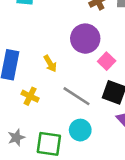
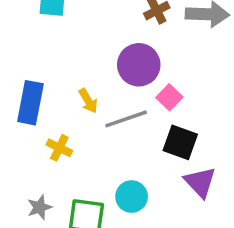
gray line: (76, 96) -> (126, 119), moved, turned -52

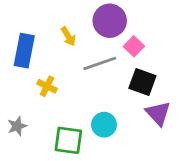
yellow arrow: (88, 101) -> (68, 36), moved
gray star: (39, 207) -> (17, 126), moved

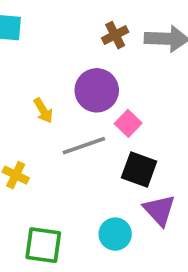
cyan circle: (104, 125) -> (115, 234), moved

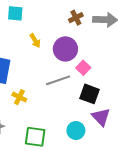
yellow arrow: (43, 111) -> (35, 41), moved

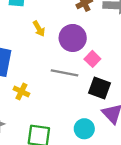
gray line: (58, 80) -> (64, 73), turned 30

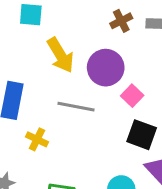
yellow arrow: (39, 29) -> (60, 55), size x1.6
gray line: (64, 73) -> (76, 107), moved

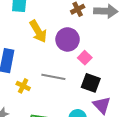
gray line: (76, 107) -> (53, 77), moved

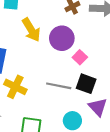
gray line: (53, 77) -> (59, 86), moved
yellow cross: (23, 86) -> (15, 87), size x1.5

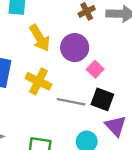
yellow cross: (15, 87) -> (39, 81), moved

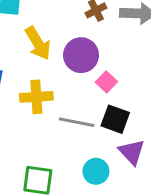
yellow cross: (39, 81) -> (36, 97), turned -30

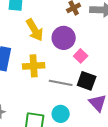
cyan circle: (96, 171) -> (61, 114), moved

